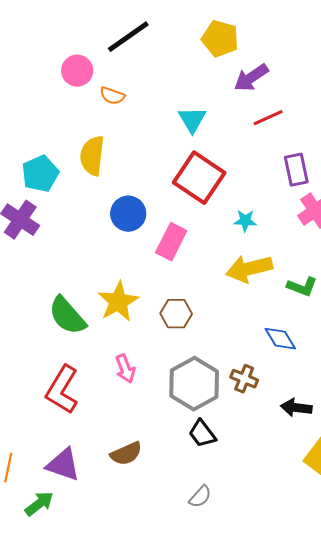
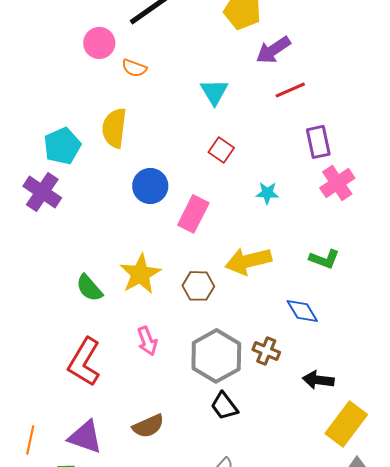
red square: (199, 178) -> (221, 150), size x0.5
yellow arrow: (249, 269) -> (248, 261), moved
green semicircle: (67, 316) -> (89, 288), size x0.7

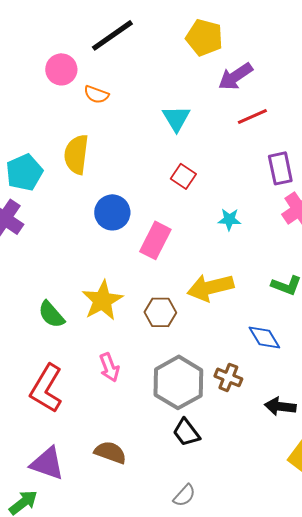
brown semicircle: (148, 426) -> (110, 452), turned -136

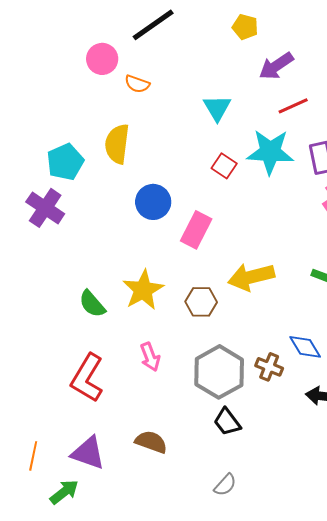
yellow pentagon: (204, 37) -> (245, 27), size x0.7
cyan star: (229, 219) -> (270, 152), moved, size x2.0
blue diamond: (264, 337) -> (305, 347), moved

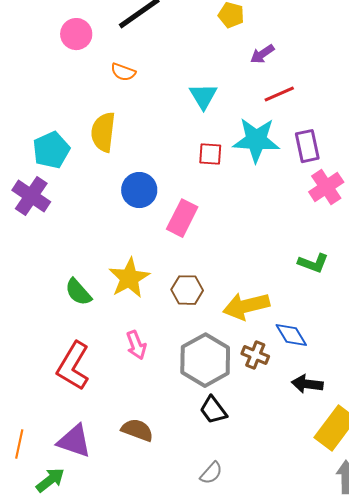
pink circle: (102, 59) -> (76, 34), moved
purple arrow: (276, 66) -> (262, 54), size x0.7
red square: (224, 166) -> (210, 154), turned -30
yellow arrow: (251, 277) -> (246, 306), moved

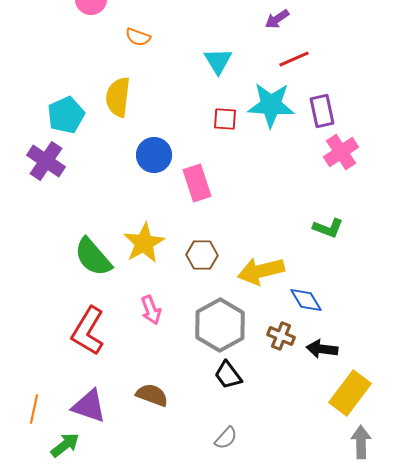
pink rectangle: (182, 218) -> (197, 183), turned -45
green semicircle: (78, 292) -> (93, 257), size x1.4
brown cross: (255, 355) -> (281, 336), moved

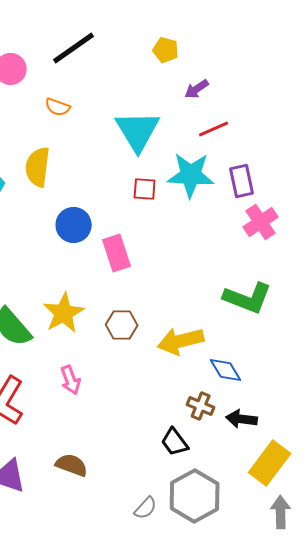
cyan triangle: (218, 61) -> (138, 131), size x1.6
green L-shape: (328, 228) -> (248, 298), size x1.6
gray hexagon: (220, 325) -> (195, 496), moved
black trapezoid: (228, 375) -> (175, 442), moved

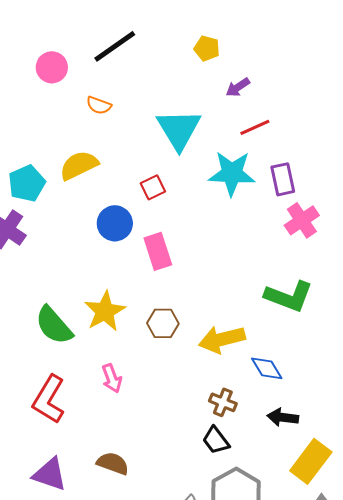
yellow semicircle: (38, 167) -> (79, 165), turned 57
red square: (145, 189) -> (153, 187), moved, turned -30
brown cross: (201, 406) -> (223, 402), moved

